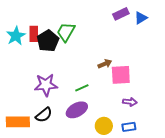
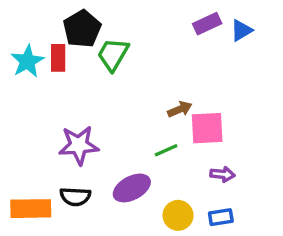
black pentagon: (48, 41) -> (82, 29), moved
green line: (82, 88) -> (166, 150), moved
black semicircle: (44, 115) -> (75, 197), turned 42

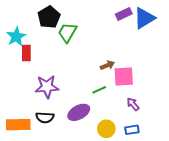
blue triangle: (241, 30) -> (144, 18), size x1.6
red rectangle: (58, 58) -> (26, 53), moved
purple arrow: (223, 174) -> (133, 104), turned -136

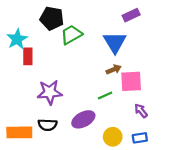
black pentagon: (49, 17) -> (52, 18), turned -30
blue triangle: (144, 18) -> (115, 42), moved, turned -30
green trapezoid: (67, 32) -> (71, 35), turned 30

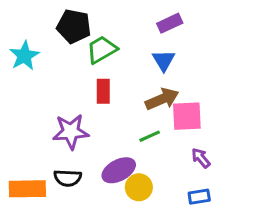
purple rectangle: (131, 15) -> (170, 23), moved
blue triangle: (115, 42) -> (164, 60), size x0.7
red rectangle: (28, 56) -> (103, 91), moved
brown arrow: (114, 69) -> (162, 99), size x1.5
yellow circle: (113, 137) -> (139, 187), moved

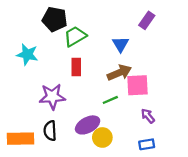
purple rectangle: (170, 23) -> (147, 20), moved, turned -30
cyan star: (24, 56) -> (27, 54), moved, turned -30
black semicircle: (68, 178) -> (50, 131), turned 84

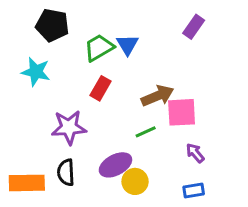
black pentagon: (55, 19) -> (52, 25), moved
blue triangle: (121, 44) -> (128, 45), moved
red rectangle: (76, 67) -> (100, 88), turned 30

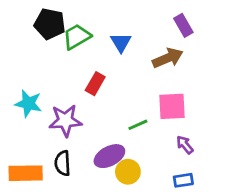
purple rectangle: (194, 27) -> (183, 25), turned -65
green trapezoid: (99, 48) -> (77, 37), moved
cyan star: (36, 72) -> (28, 104), moved
brown arrow: (158, 96) -> (168, 58), moved

